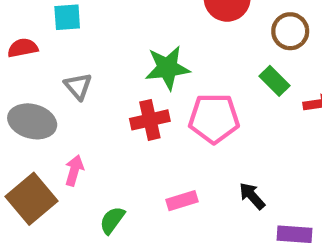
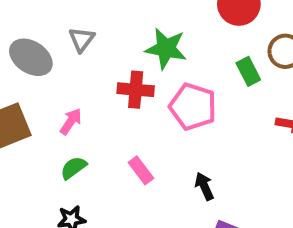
green rectangle: (274, 81) -> (248, 71), moved
pink arrow: (74, 170) -> (71, 121), moved
pink rectangle: (182, 201) -> (141, 170), turned 52

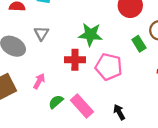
green semicircle: (73, 168) -> (56, 102), moved
pink rectangle: (141, 170) -> (82, 106), size x1.5

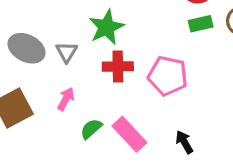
gray triangle: (41, 33) -> (67, 52), moved
green star: (90, 35) -> (106, 27), moved, turned -30
green rectangle: (139, 44) -> (201, 24), moved, turned -70

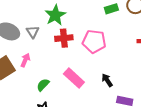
pink arrow: (66, 99) -> (25, 60), moved
green semicircle: (91, 129) -> (43, 85), moved

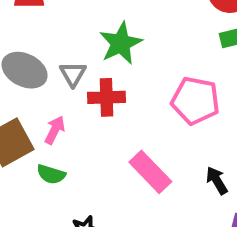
red cross: (64, 38) -> (107, 97), moved
green semicircle: (43, 85) -> (51, 174), moved, turned -120

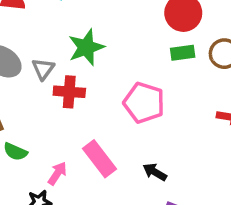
pink arrow: (55, 130) -> (57, 173), moved
black arrow: (217, 180) -> (155, 172), turned -35

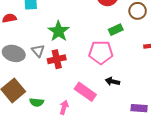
green rectangle: (183, 53) -> (116, 30), moved
black arrow: (155, 172) -> (112, 81), moved

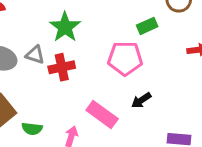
gray triangle: (38, 51) -> (35, 55), turned -32
black arrow: (112, 81) -> (141, 100), turned -48

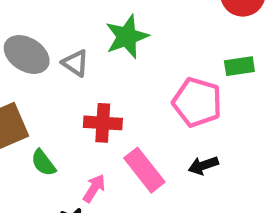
red cross: (62, 67) -> (103, 123), moved
green semicircle: (32, 129) -> (43, 163), turned 30

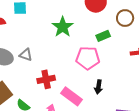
green star: (127, 37) -> (63, 27), moved
black arrow: (203, 165) -> (98, 87), turned -48

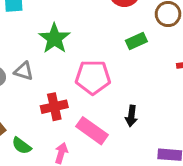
green star: (63, 27) -> (54, 38), moved
pink pentagon: (88, 58) -> (93, 77), moved

